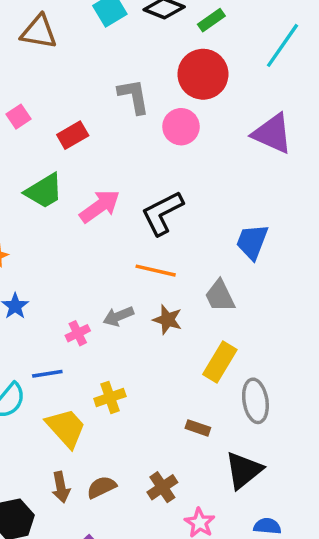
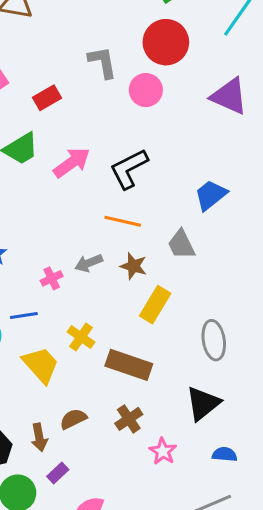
blue trapezoid: (252, 242) -> (211, 195), turned 30
yellow rectangle: (220, 362) -> (155, 305), moved
yellow cross: (110, 397) -> (81, 337), turned -36
brown rectangle: (198, 428) -> (129, 365), moved, size x2.0
brown arrow: (61, 487) -> (39, 437), moved

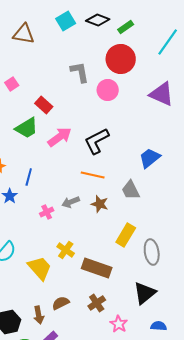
red rectangle: (47, 98) -> (44, 105), moved, turned 72
yellow rectangle: (155, 305) -> (126, 235), moved
blue line: (24, 315) -> (29, 177), moved, turned -66

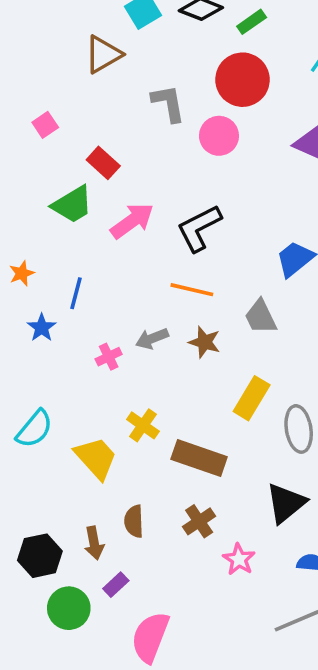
brown triangle: (24, 34) -> (103, 54), moved, turned -40
brown semicircle: (61, 303) -> (134, 521), turned -66

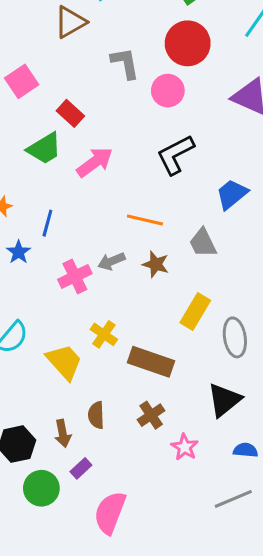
pink square: (45, 125) -> (22, 81), size x1.5
black L-shape: (199, 228) -> (175, 155), moved
pink cross: (109, 357) -> (75, 276), size x1.5

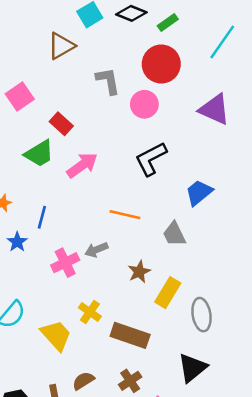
brown star: (156, 264) -> (139, 272), moved, turned 30
brown semicircle: (96, 415) -> (83, 381), turned 60

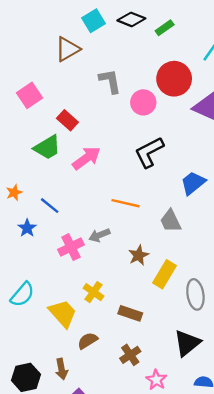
red circle: (161, 64) -> (174, 79), moved
blue line: (42, 217) -> (50, 206), turned -66
brown rectangle: (130, 335) -> (130, 313), size x0.7
brown semicircle: (83, 381) -> (88, 341), moved

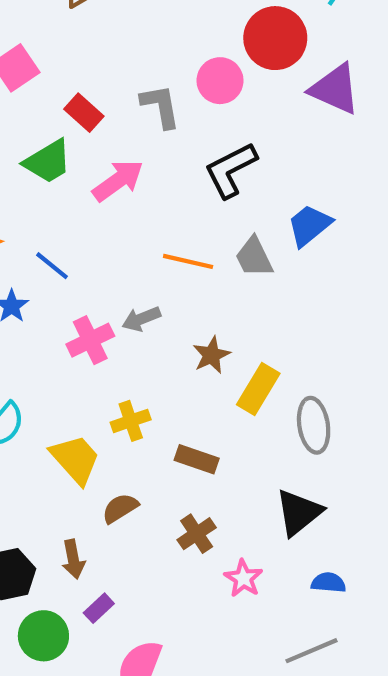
gray L-shape: (110, 81) -> (160, 106), moved
gray trapezoid: (171, 221) -> (254, 257), moved
yellow cross: (94, 292) -> (131, 421), turned 36

